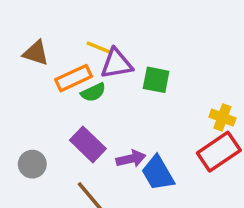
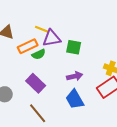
purple arrow: (131, 159) -> (75, 76), moved

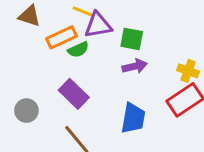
purple arrow: (75, 76) -> (135, 66), moved
blue trapezoid: (75, 99) -> (133, 118), turned -140

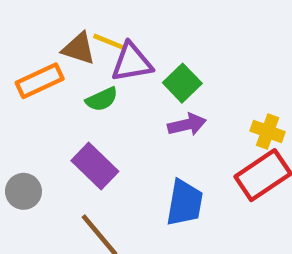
brown triangle: (30, 16) -> (79, 49), moved
orange rectangle: (62, 37) -> (40, 81), moved
green square: (132, 39) -> (182, 83), turned 35

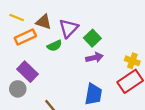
yellow line: (109, 42) -> (17, 18), moved
purple triangle: (132, 62) -> (69, 28), turned -36
purple rectangle: (95, 166) -> (27, 72), moved

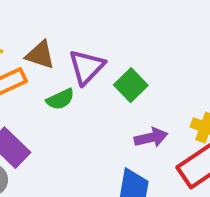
purple arrow: (94, 58) -> (151, 138), moved

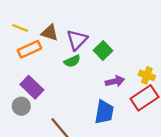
green semicircle: (60, 99) -> (72, 61), moved

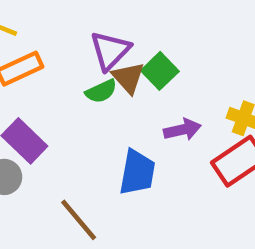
brown triangle: (50, 33) -> (128, 78), moved, turned 30
blue trapezoid: (104, 112) -> (137, 172), moved

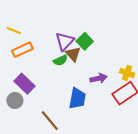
green square: (160, 71) -> (85, 41), moved

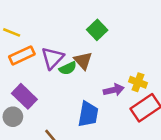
purple triangle: (65, 41) -> (52, 58), moved
green square: (85, 41) -> (97, 30), moved
yellow cross: (127, 73) -> (138, 82), moved

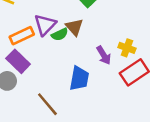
orange rectangle: (22, 55) -> (22, 36), moved
purple arrow: (114, 90) -> (104, 55), turned 72

